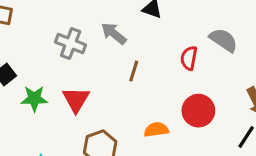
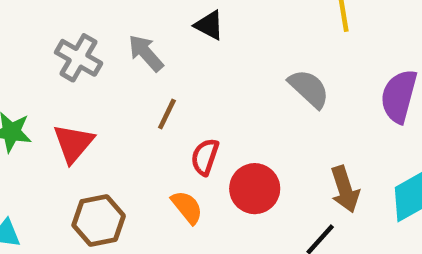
red semicircle: (189, 58) -> (205, 157), moved
orange semicircle: (156, 130) -> (187, 207), turned 50

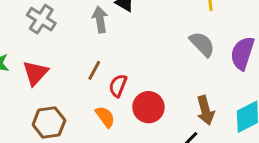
gray arrow: (146, 53) -> (100, 20), moved, turned 30
gray semicircle: (309, 89) -> (202, 44), moved
brown line: (167, 114) -> (94, 70), moved

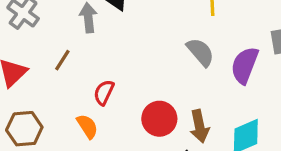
brown line: (94, 70) -> (62, 60), moved
red circle: (148, 107) -> (159, 119), moved

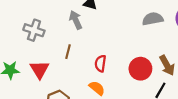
gray semicircle: (200, 52) -> (153, 19), turned -42

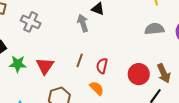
gray cross: (34, 30) -> (31, 22), moved
brown line: (68, 52) -> (80, 60), moved

